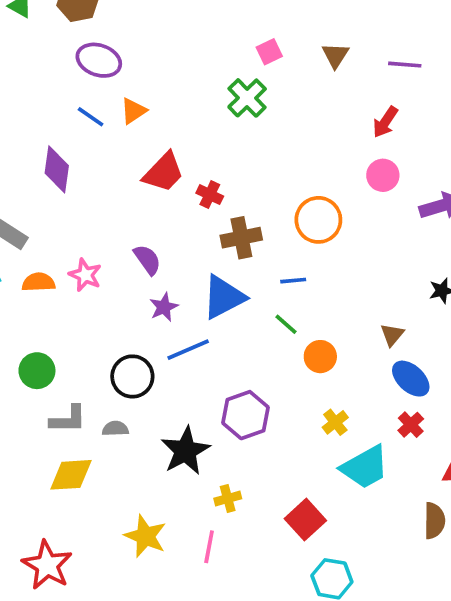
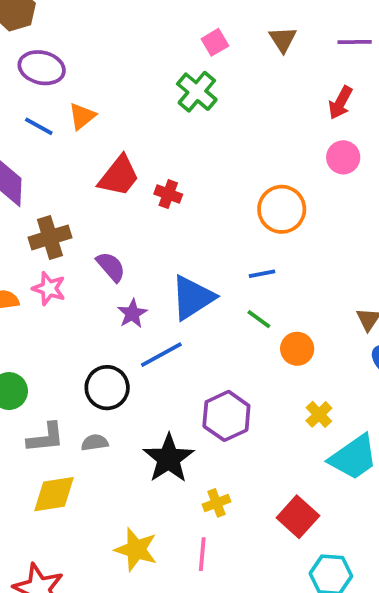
brown cross: (241, 238) -> (50, 237), moved

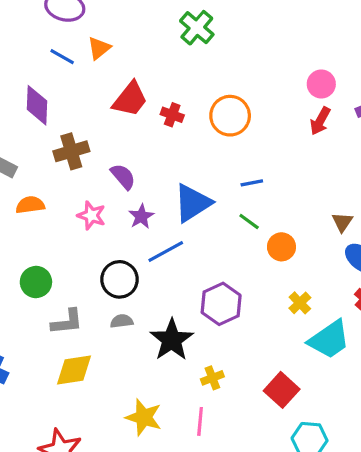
red arrow: (340, 103) -> (320, 121), moved
orange circle: (282, 209) -> (230, 116), moved
pink star: (49, 288) -> (91, 215), moved
gray semicircle: (95, 443) -> (122, 321), moved

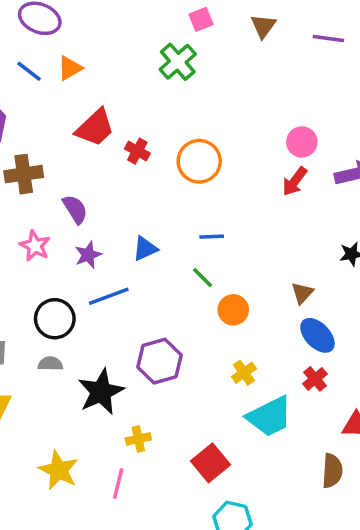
blue triangle: (193, 203) -> (145, 249), size x0.6

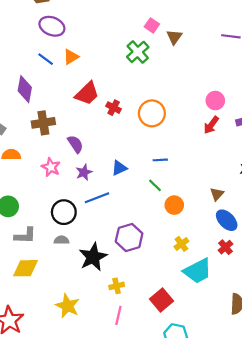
pink square: (201, 19) -> (152, 25), turned -32
brown triangle: (263, 26) -> (174, 37), moved
pink line: (118, 484) -> (118, 315), moved

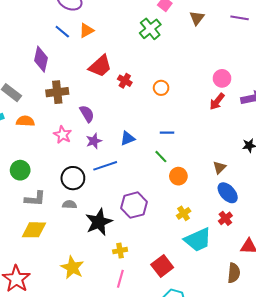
brown triangle: (174, 37) -> (197, 18), moved
orange circle: (152, 113) -> (161, 88), size x0.6

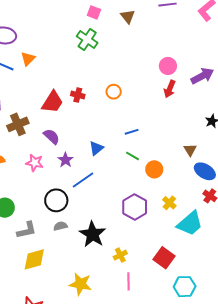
red trapezoid: (100, 66) -> (52, 102), moved
purple hexagon: (134, 205) -> (135, 207), moved

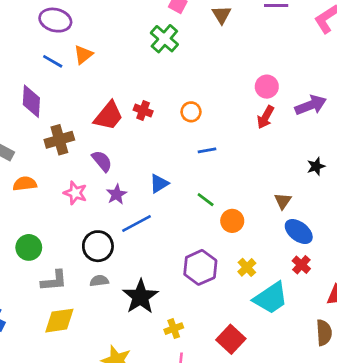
blue line: (132, 132) -> (207, 150), moved

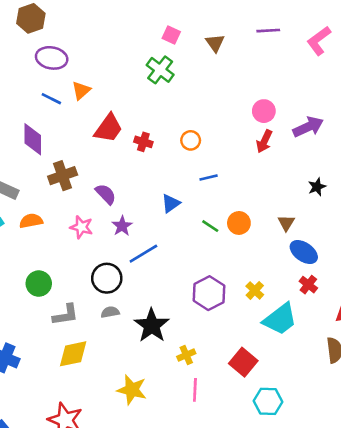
red trapezoid: (109, 116) -> (108, 128), moved
blue triangle: (159, 184) -> (171, 203), moved
orange circle: (232, 221) -> (239, 223), moved

